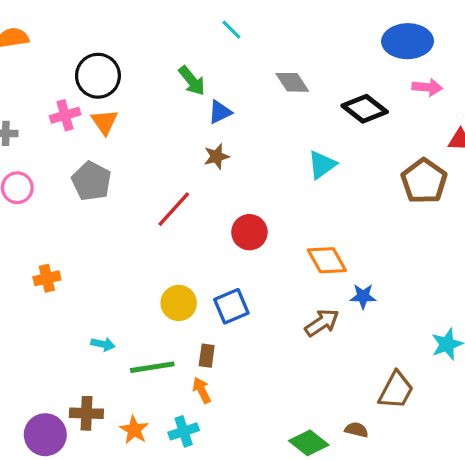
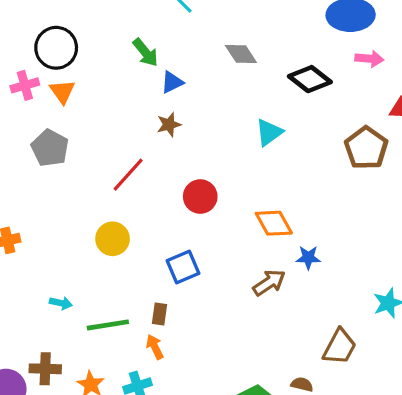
yellow circle: (179, 303) -> (113, 239), moved

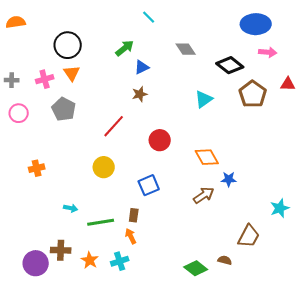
green arrow: (145, 52) -> (125, 48), turned -90
pink cross: (25, 85) -> (45, 79), moved
brown pentagon: (366, 148) -> (253, 94), moved

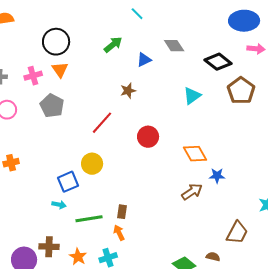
blue triangle: (142, 67) -> (144, 60), moved
orange cross: (37, 168) -> (11, 163), moved
blue square: (149, 185) -> (68, 182), moved

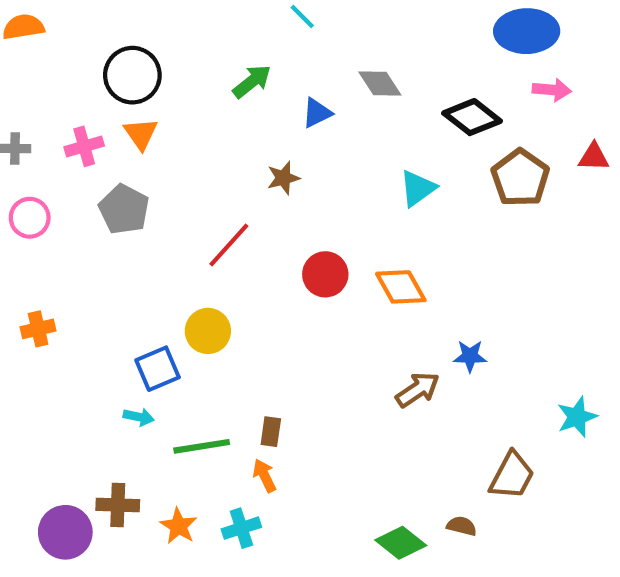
orange diamond: (195, 154) -> (401, 287), moved

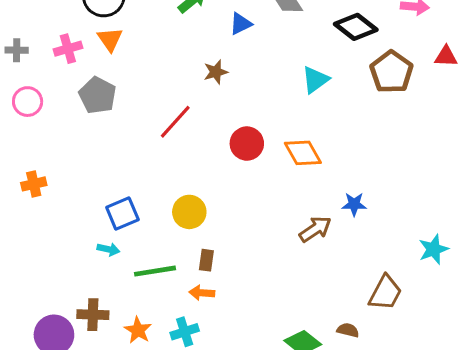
yellow circle: (208, 331) -> (189, 212), moved
orange arrow: (264, 476) -> (202, 293), turned -60

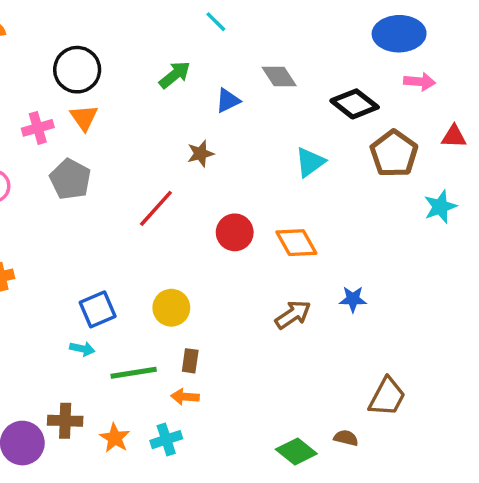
brown arrow: (315, 229) -> (293, 315), moved
cyan star: (433, 249) -> (440, 207), moved

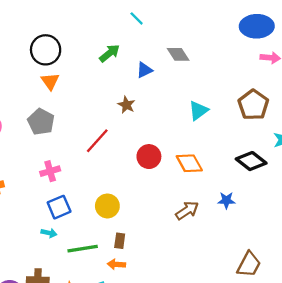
black diamond: (355, 104) -> (251, 161), moved
pink cross: (38, 128) -> (50, 171), moved
brown star: (200, 154) -> (126, 105), turned -30

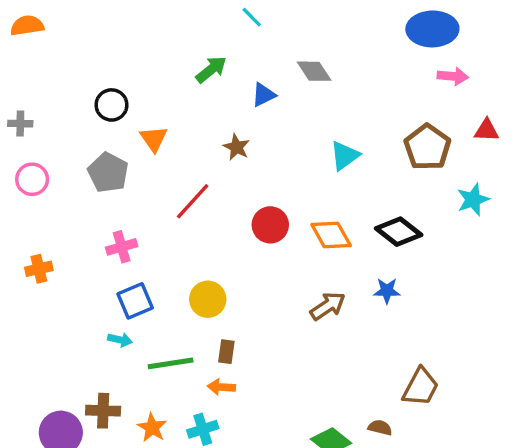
black circle: (46, 50) -> (111, 105), moved, size x0.7
orange triangle: (50, 81) -> (154, 139), moved
black diamond: (251, 161) -> (399, 232), moved

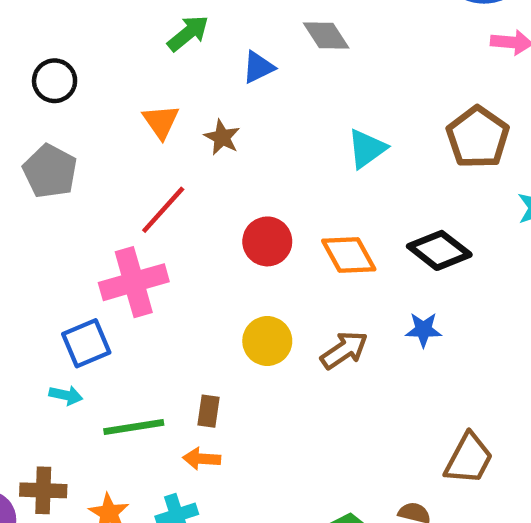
orange triangle: (154, 139) -> (161, 121), moved
pink cross: (122, 247) -> (134, 282), moved, size x1.6
yellow circle: (208, 299) -> (267, 341), moved

